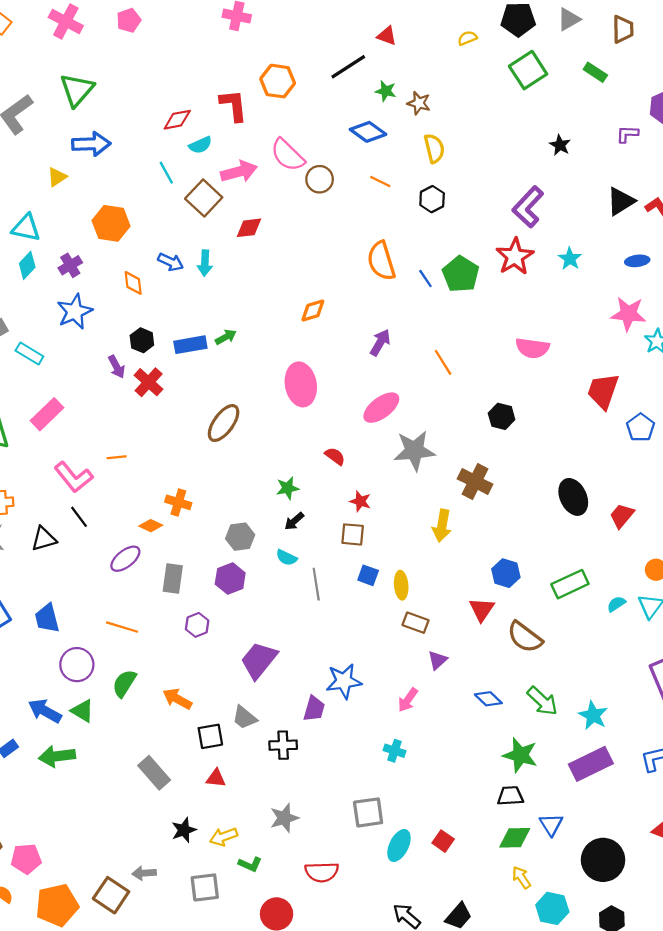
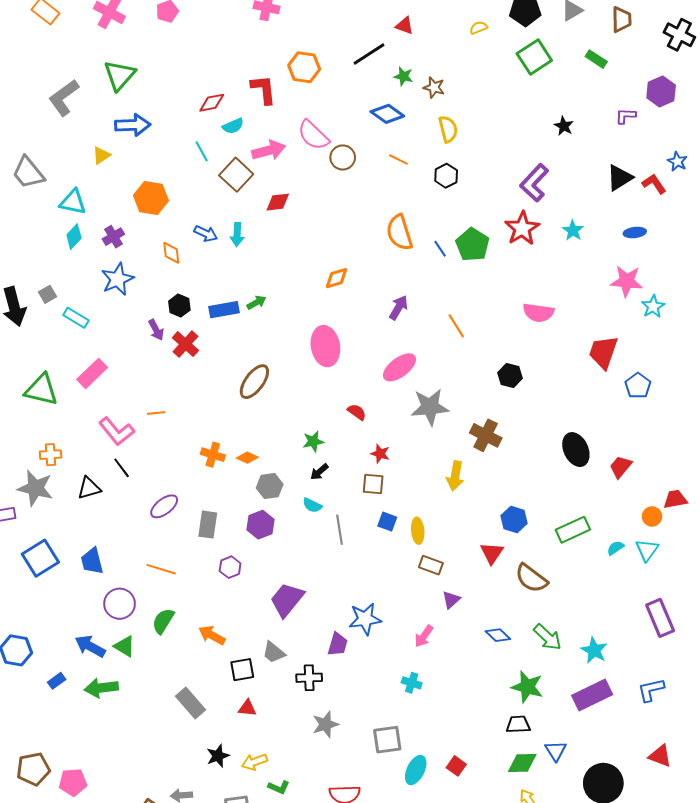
orange diamond: (151, 526) -> (247, 458), moved
gray star: (284, 818) -> (325, 724), moved

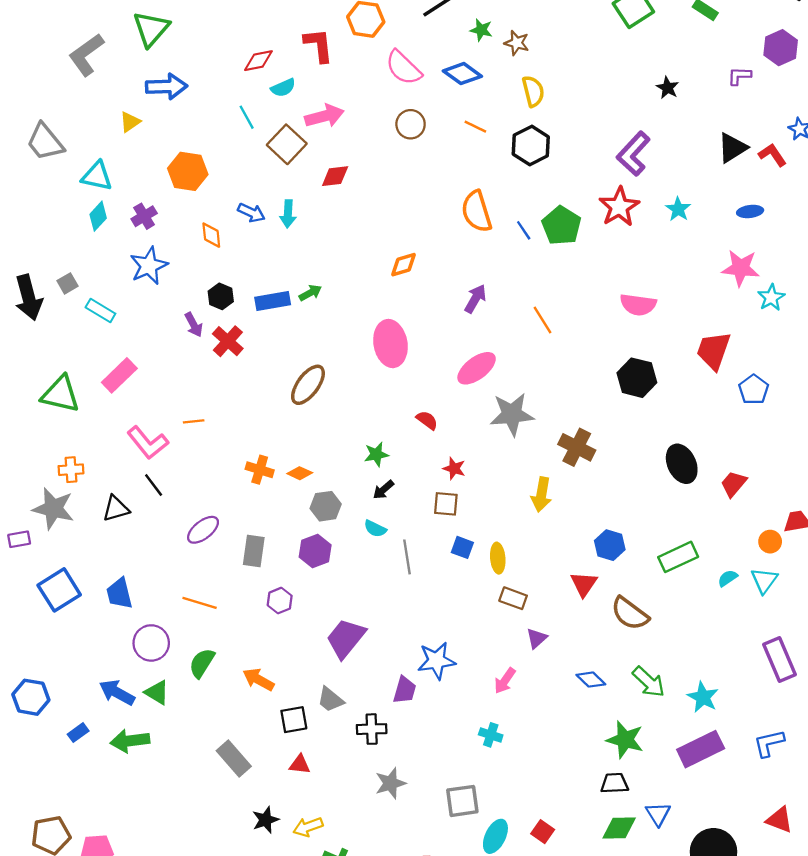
pink semicircle: (313, 135) -> (403, 68), moved
black hexagon: (446, 176) -> (531, 145), size x1.4
black hexagon: (510, 376) -> (637, 378), moved, size x1.4

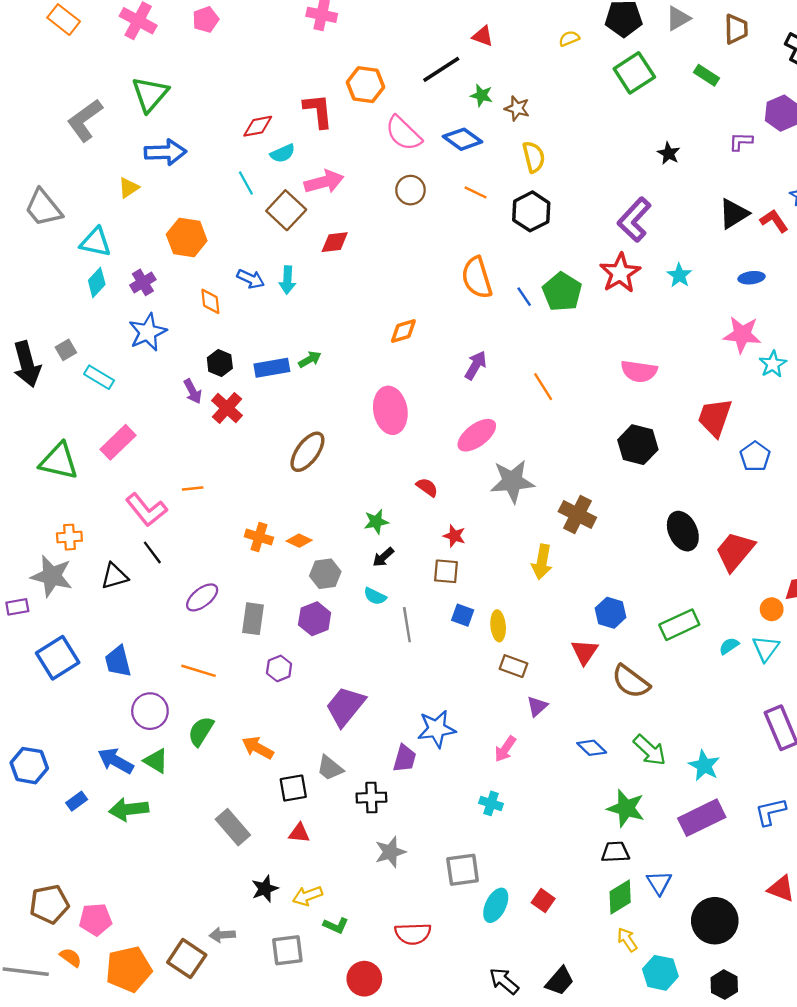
red trapezoid: (734, 484) -> (735, 551), size x1.5
green diamond: (619, 828) -> (620, 897), turned -30

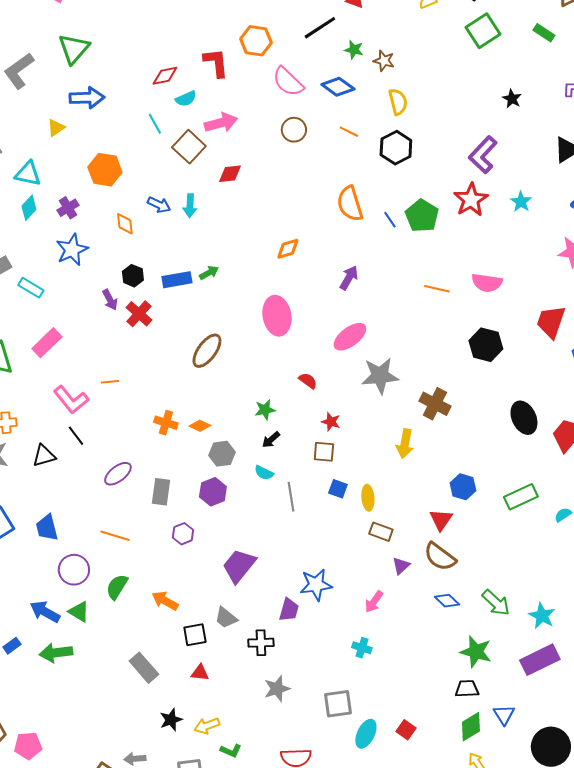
orange line: (543, 387) -> (437, 289), moved, turned -45
brown semicircle: (631, 681) -> (440, 557), moved

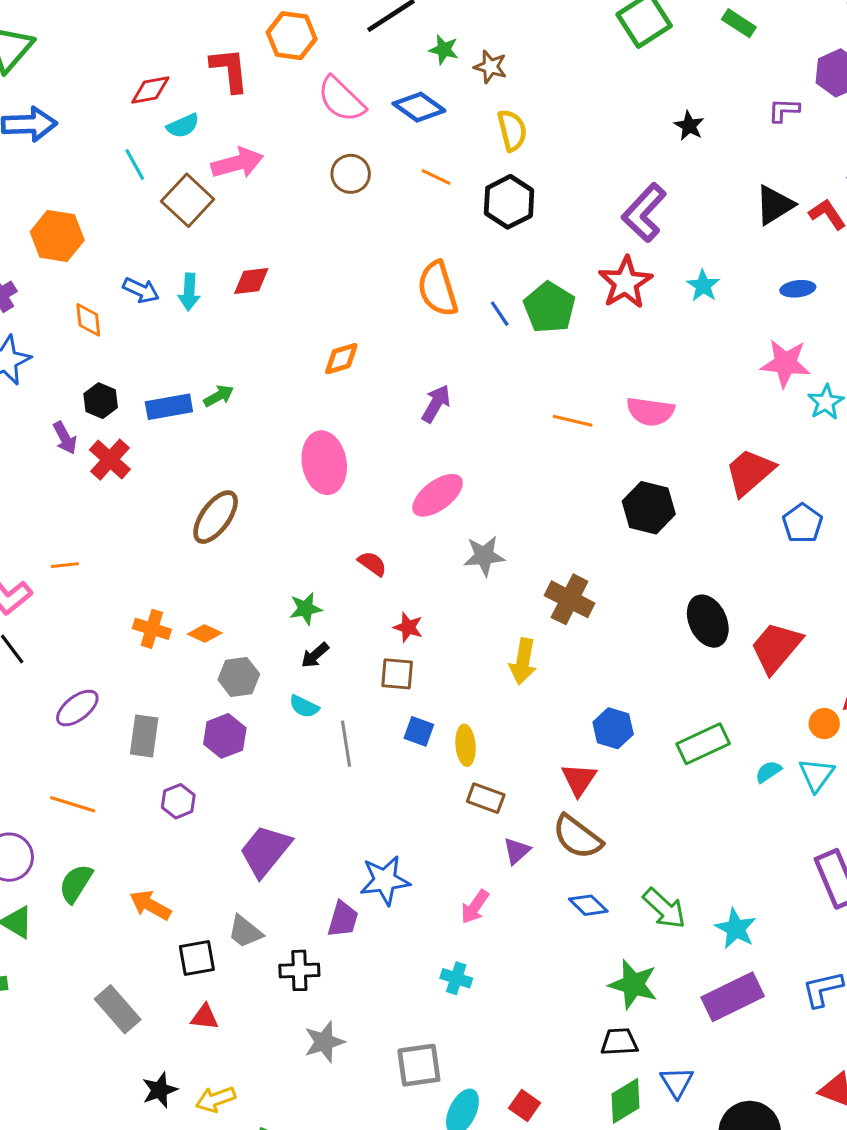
red diamond: (230, 174) -> (251, 281), moved
red trapezoid: (551, 322) -> (750, 472), turned 30
gray star: (380, 376) -> (484, 556), size x0.7

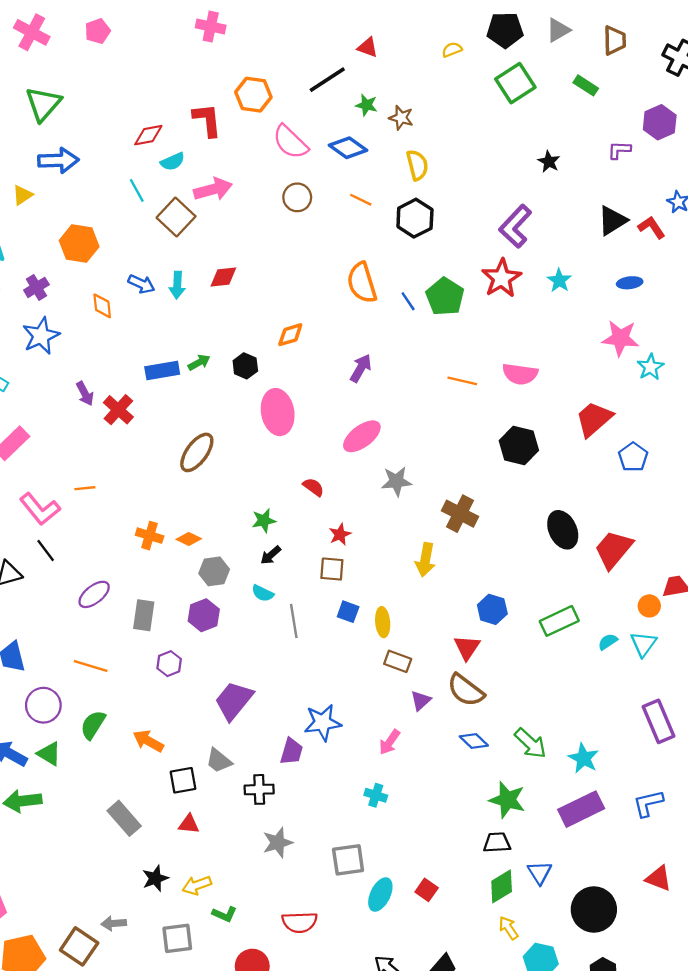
black hexagon: (101, 401) -> (245, 366), moved
red star: (408, 627) -> (340, 534), turned 30

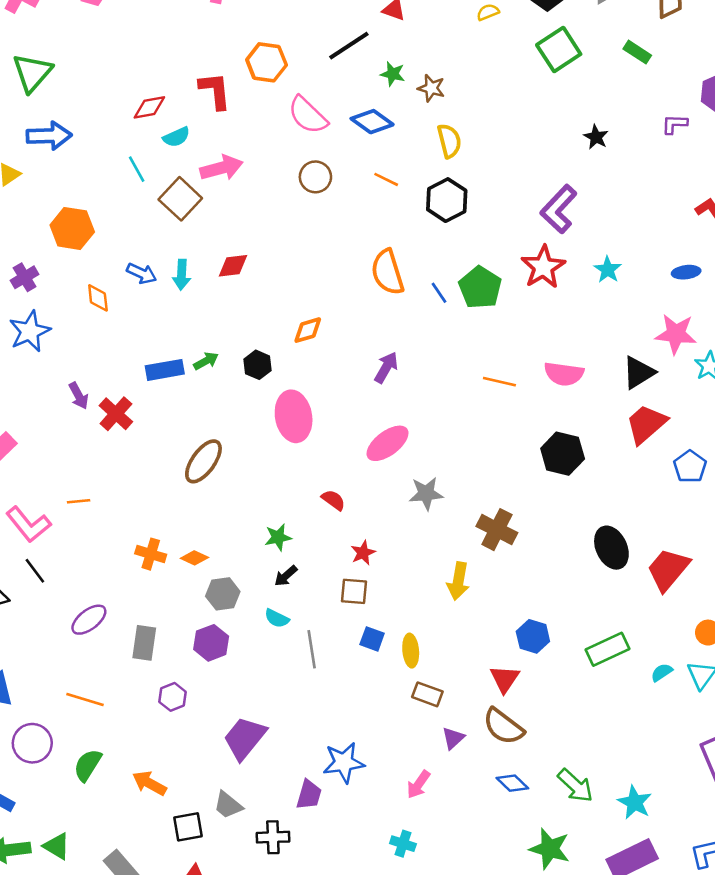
black triangle: (612, 220) -> (638, 373), moved
green triangle: (49, 754) -> (57, 846), moved

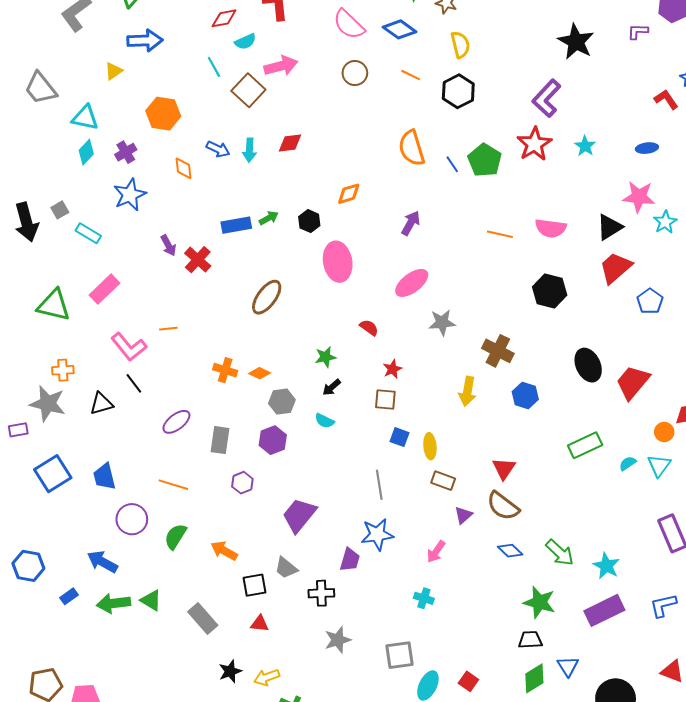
black star: (596, 137) -> (576, 42), size x1.8
blue hexagon: (533, 636) -> (525, 395), moved
gray line: (312, 649) -> (379, 485), moved

